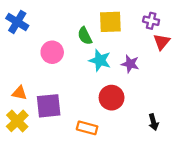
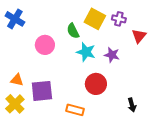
purple cross: (151, 21) -> (119, 19), moved
yellow square: (110, 22) -> (95, 19), turned 30

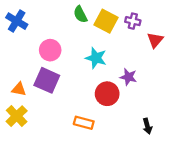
green semicircle: (73, 31) -> (80, 14), moved
purple star: (112, 55) -> (128, 77), moved
purple square: (42, 91) -> (47, 80), moved, turned 30
black arrow: (132, 105) -> (147, 126), moved

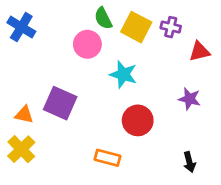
red triangle: (155, 40) -> (199, 51), turned 36
pink circle: (50, 50) -> (87, 44), moved
purple star: (128, 77) -> (189, 99), moved

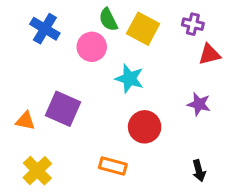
blue cross: (21, 27) -> (45, 29), moved
purple cross: (171, 27) -> (193, 24), moved
yellow cross: (21, 149) -> (37, 171), moved

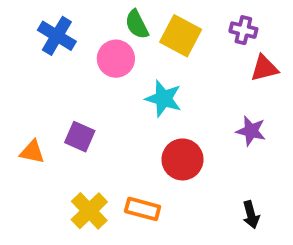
purple square: (63, 109) -> (80, 137), size x0.7
yellow cross: (37, 171) -> (89, 211), moved

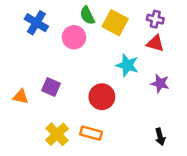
red triangle: (264, 68) -> (155, 43), moved, turned 30
cyan star: (163, 99) -> (127, 65), moved
red circle: (182, 159) -> (102, 97), moved

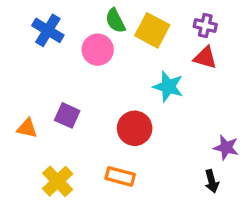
purple star: (160, 83) -> (226, 148), moved
yellow cross: (57, 134) -> (58, 181), moved

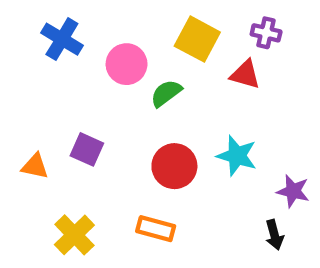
green semicircle: (115, 21) -> (166, 93), moved, turned 80
red triangle: (205, 58) -> (245, 75), moved
cyan star: (168, 87) -> (237, 156), moved

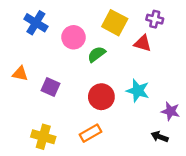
orange triangle: (35, 166) -> (20, 74), moved
orange rectangle: (156, 229) -> (90, 133), turned -45
yellow cross: (74, 235) -> (43, 137), turned -30
black arrow: (274, 235) -> (160, 137), turned 126

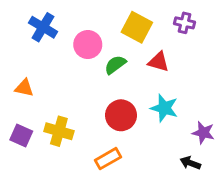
red triangle: (143, 43) -> (159, 62), moved
purple square: (50, 87) -> (21, 136), moved
yellow cross: (43, 137) -> (59, 131), moved

